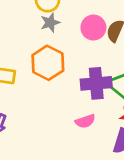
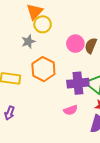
gray star: (50, 23) -> (28, 42), moved

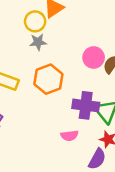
yellow circle: (43, 24) -> (35, 21), moved

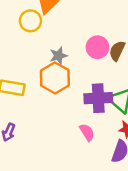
gray star: (38, 42) -> (58, 56), moved
pink semicircle: (69, 136) -> (87, 132), turned -105

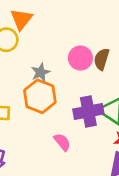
pink semicircle: (87, 132) -> (62, 142), moved

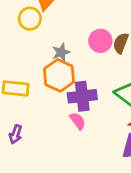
purple cross: (88, 111) -> (82, 96), moved

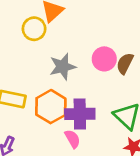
gray star: (61, 52) -> (63, 67), size x1.4
orange hexagon: (59, 75) -> (51, 107), moved

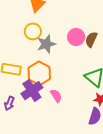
yellow circle: (34, 29) -> (33, 31), moved
purple cross: (80, 114) -> (32, 91), moved, turned -30

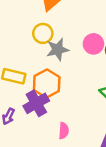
pink semicircle: (56, 96) -> (64, 131), moved, turned 32

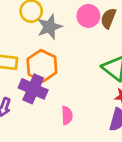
purple cross: (36, 103) -> (33, 89), turned -30

